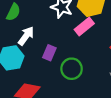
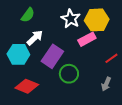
purple rectangle: (49, 53) -> (52, 56), size x1.6

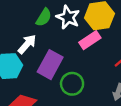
green semicircle: (28, 15) -> (44, 17), moved

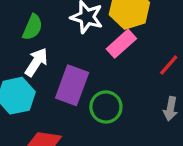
green semicircle: (44, 17) -> (33, 27), moved

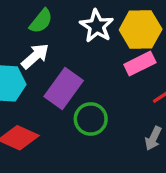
pink rectangle: (121, 44) -> (140, 64), moved

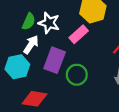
white star: (97, 26) -> (49, 23), moved
pink rectangle: (140, 64) -> (79, 34), moved

